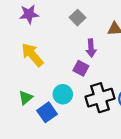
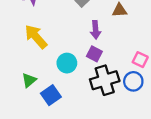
purple square: (81, 68) -> (94, 54), moved
cyan circle: (63, 94) -> (67, 63), moved

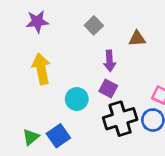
yellow arrow: (36, 37) -> (41, 69), turned 30
green triangle: (29, 80) -> (31, 137), moved

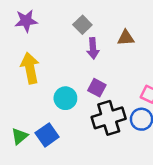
purple arrow: (110, 61) -> (93, 48), moved

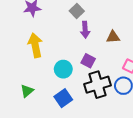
brown triangle: (126, 38) -> (113, 37), moved
blue square: (47, 135) -> (63, 98), moved
green triangle: (20, 136) -> (27, 91), moved

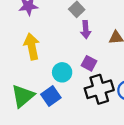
green triangle: (27, 91) -> (23, 96), size x1.6
blue square: (63, 98) -> (51, 96), moved

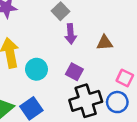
cyan circle: (62, 72) -> (36, 69), moved

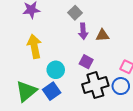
brown triangle: (105, 43) -> (102, 35), moved
cyan circle: (36, 69) -> (56, 70), moved

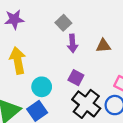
brown triangle: (102, 35) -> (103, 46), moved
black cross: (95, 85) -> (86, 104), turned -35

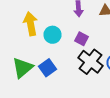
cyan circle: (42, 87) -> (52, 35), moved

